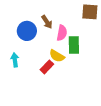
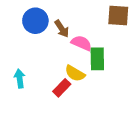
blue circle: (27, 31) -> (35, 21), moved
pink semicircle: (62, 33) -> (81, 43), turned -77

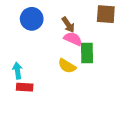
brown arrow: (62, 29) -> (68, 25), moved
red rectangle: (62, 88) -> (25, 87), moved, turned 49

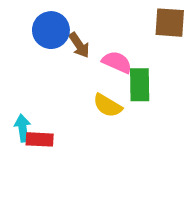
brown arrow: (68, 25) -> (79, 45), moved
cyan arrow: (18, 71) -> (23, 128), moved

